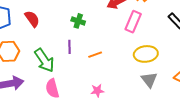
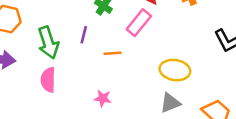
pink rectangle: (133, 22) -> (139, 23), moved
gray triangle: (149, 80) -> (170, 103), turned 30

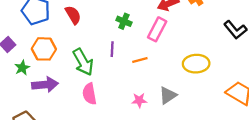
gray triangle: (170, 103) -> (168, 95), moved

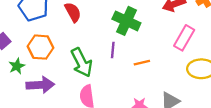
green cross: (124, 21) -> (126, 21), size x1.6
pink rectangle: (157, 29) -> (184, 38), moved

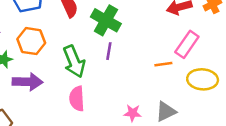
green cross: (126, 21) -> (106, 20), moved
orange line: (142, 63) -> (163, 64), moved

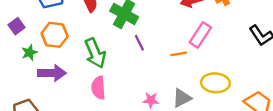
purple line: (109, 51) -> (139, 43), moved, turned -35
yellow ellipse: (203, 79) -> (215, 83), moved

